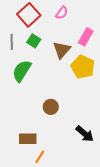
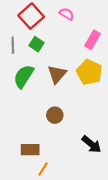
pink semicircle: (62, 13) -> (67, 14), turned -96
brown triangle: (62, 50) -> (57, 74), moved

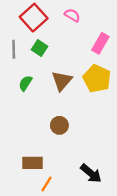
green semicircle: (24, 76) -> (25, 83), size x0.6
black arrow: (91, 144) -> (91, 173), moved

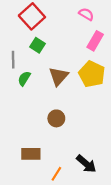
pink semicircle: (72, 15) -> (86, 14), moved
gray line: (14, 49) -> (13, 60), moved
orange line: (47, 184) -> (56, 174), moved

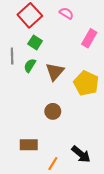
pink semicircle: (86, 14) -> (66, 13), moved
yellow pentagon: (92, 74) -> (86, 83), moved
green semicircle: (24, 78) -> (30, 65), moved

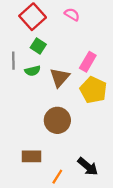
pink rectangle: (89, 38) -> (88, 62), moved
green semicircle: (30, 65) -> (33, 71), turned -136
brown circle: (53, 111) -> (57, 120), size x1.5

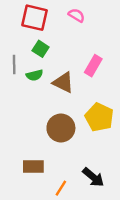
red square: (33, 17) -> (35, 18), turned -35
brown triangle: (60, 78) -> (63, 82), turned -45
yellow pentagon: (93, 90) -> (99, 117), moved

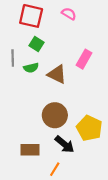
yellow pentagon: (99, 117) -> (89, 128), moved
black arrow: (93, 177) -> (65, 144), moved

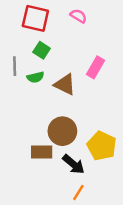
brown rectangle: (30, 150) -> (42, 152), moved
orange line: (55, 169) -> (78, 192), moved

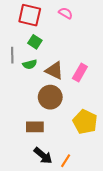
pink rectangle: (96, 67) -> (80, 73), moved
brown circle: (62, 131) -> (50, 97), moved
black arrow: (73, 164) -> (43, 156), moved

